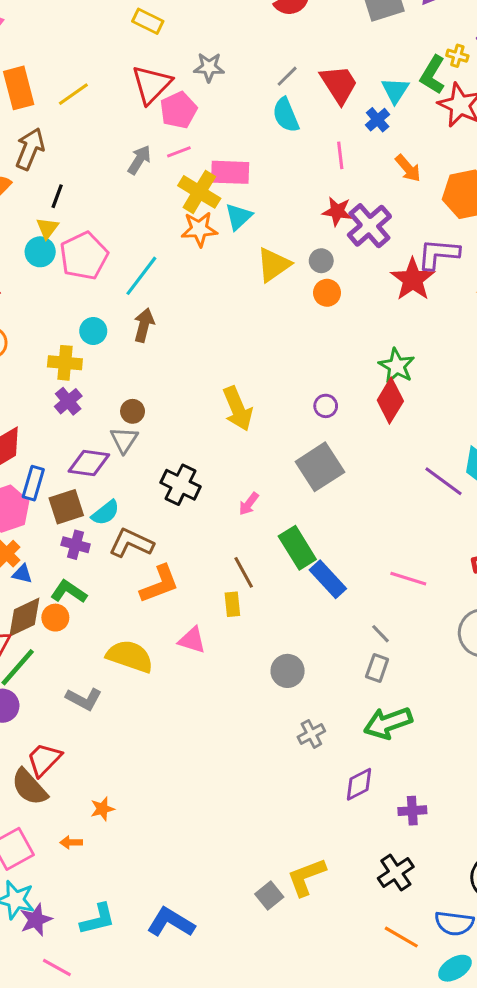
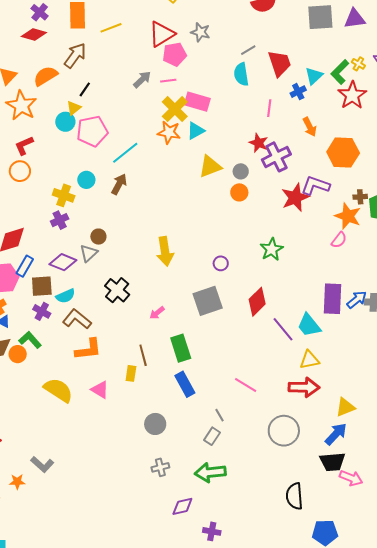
red diamond: (390, 401) -> (257, 302), moved
blue rectangle: (328, 579) -> (185, 384), moved
gray L-shape: (84, 699) -> (42, 464), moved

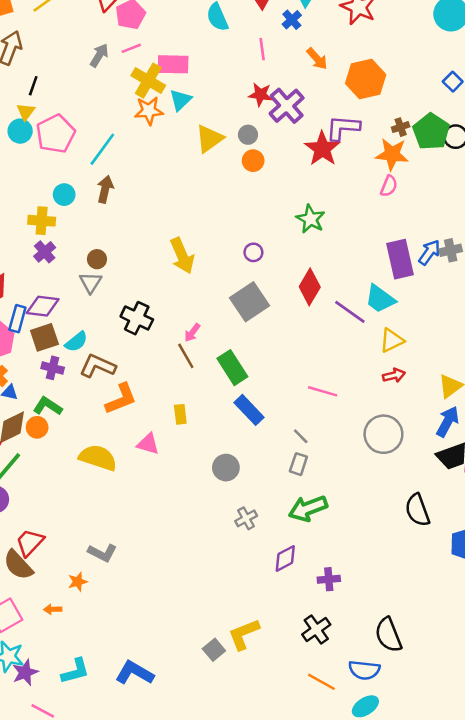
purple diamond: (63, 262) -> (43, 306), moved
brown line: (143, 355) -> (186, 356), moved
red arrow: (304, 387) -> (394, 375), size x0.6

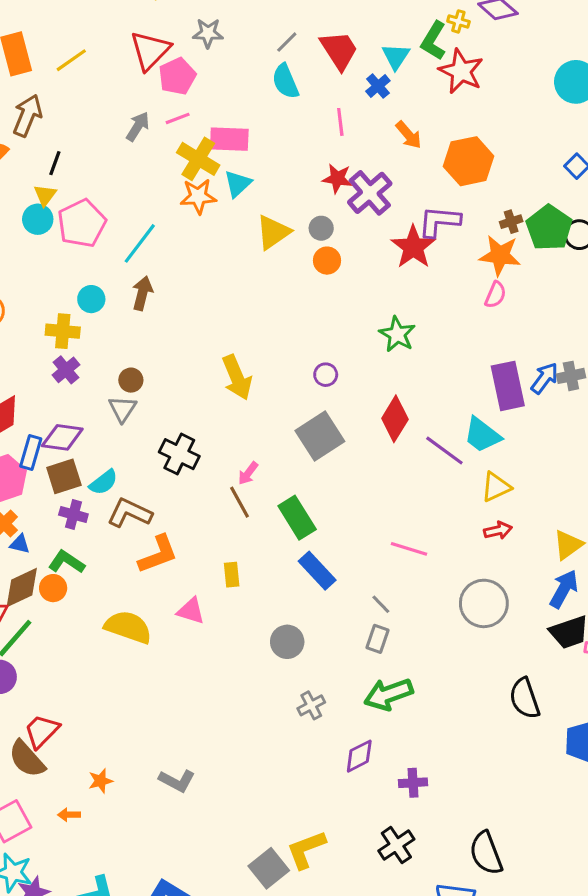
gray L-shape: (102, 553) -> (177, 781), moved
gray square: (214, 650) -> (269, 868), size x1.4

